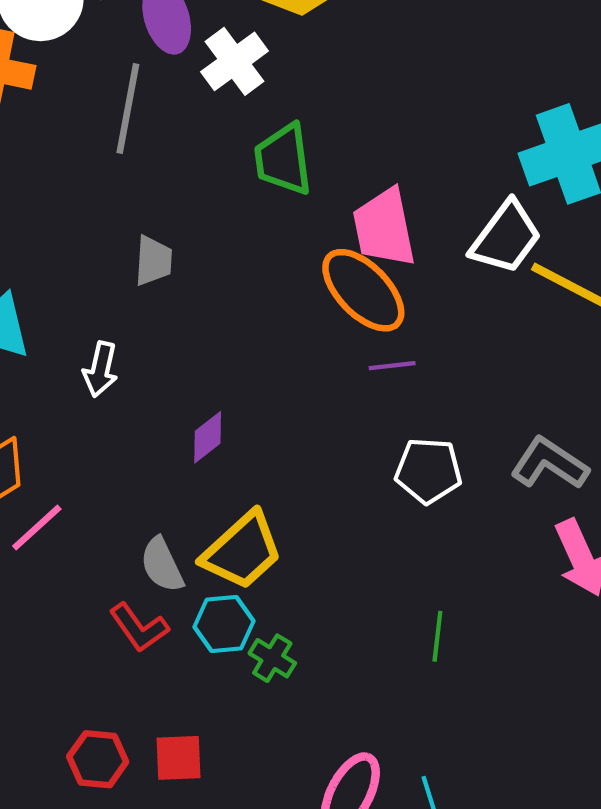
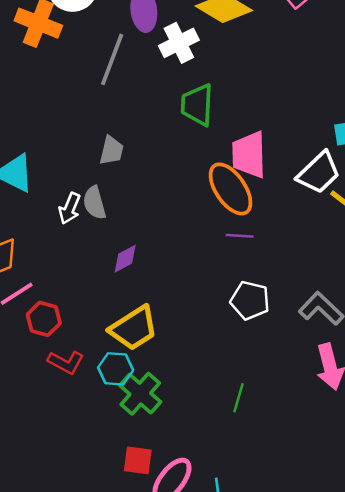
gray semicircle: (162, 565) -> (94, 203), moved
red L-shape: (139, 628) -> (66, 362), turned -36
green cross: (272, 658) -> (140, 394), size x1.6
red square: (179, 758) -> (138, 460), moved
red hexagon: (98, 759) -> (44, 319), moved

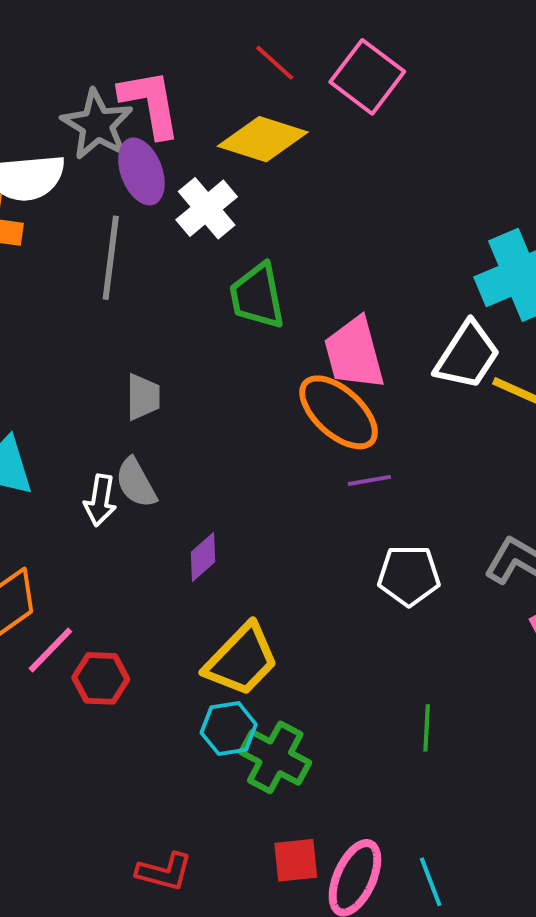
red L-shape: (66, 362) -> (164, 872), moved

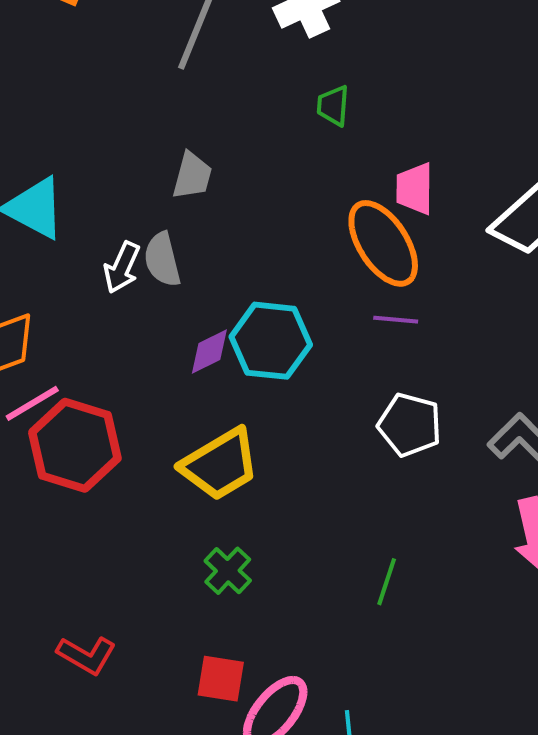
green trapezoid: (257, 296) -> (333, 106), size x0.6
pink trapezoid: (354, 353) -> (415, 189), size x0.7
red hexagon: (101, 678) -> (75, 445), size x1.6
cyan hexagon: (229, 729) -> (271, 341), moved, size x1.4
green cross: (275, 757) -> (228, 571), size x0.7

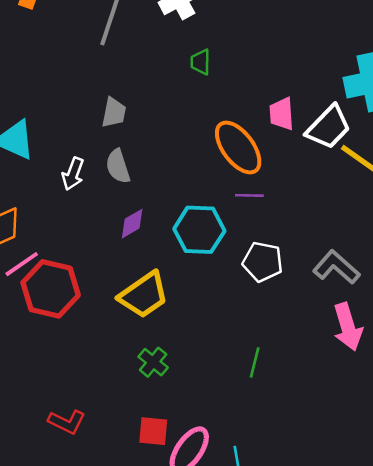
pink trapezoid: (415, 189) -> (282, 114), moved
gray semicircle: (162, 260) -> (118, 166), moved
cyan hexagon: (271, 341) -> (199, 230), moved

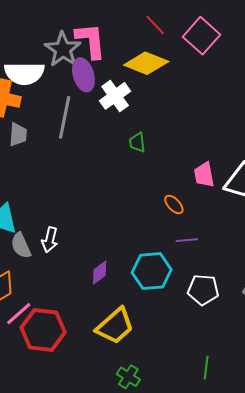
gray trapezoid: (114, 113) -> (18, 135), moved
orange ellipse: (238, 147) -> (174, 204), size x0.5
gray semicircle: (118, 166) -> (21, 246), moved

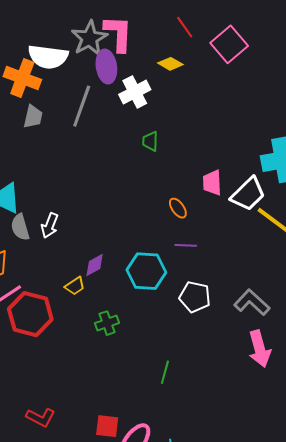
yellow diamond: (146, 63) -> (170, 64), size x0.6
yellow trapezoid: (115, 326) -> (75, 286), moved, size x0.5
green line: (206, 368) -> (165, 372), moved
green cross: (128, 377) -> (107, 323), moved, turned 30

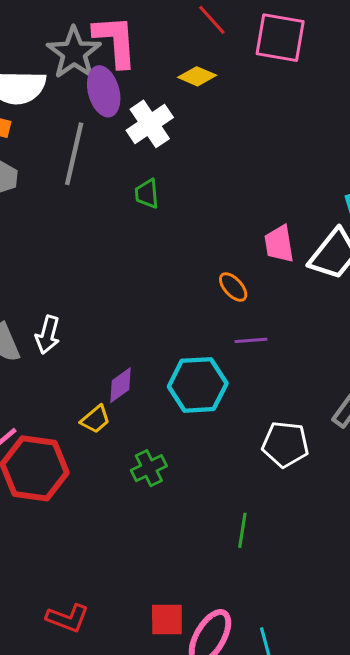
pink square: (229, 44) -> (280, 38), turned -33
green trapezoid: (150, 141) -> (147, 194), moved
white pentagon: (195, 297) -> (285, 444), moved

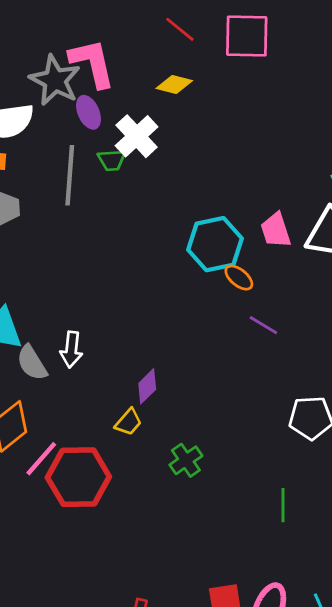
purple ellipse: (104, 91) -> (88, 112), size x0.7
green trapezoid: (147, 194) -> (112, 160), moved, turned -80
purple line: (251, 340) -> (263, 325), turned 44
cyan hexagon: (198, 385) -> (215, 244), moved

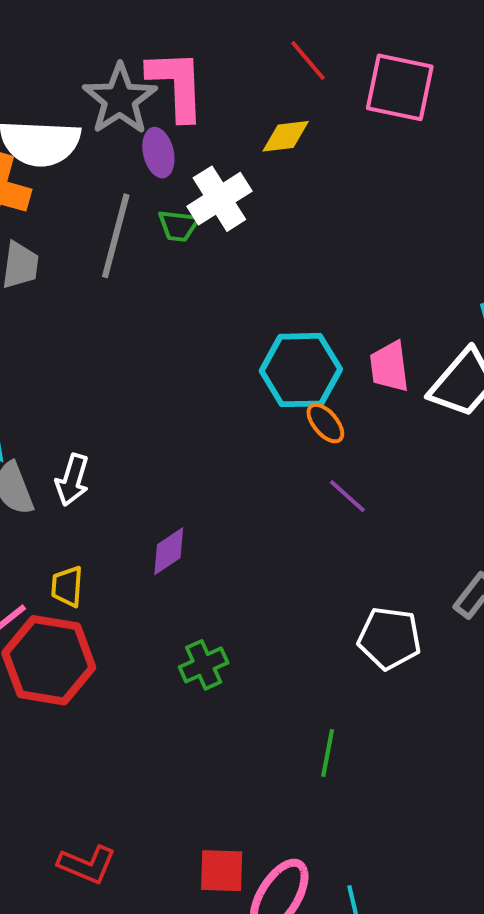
yellow diamond: (174, 85) -> (286, 136), turned -32
yellow trapezoid: (128, 422) -> (67, 586), moved, turned 132

